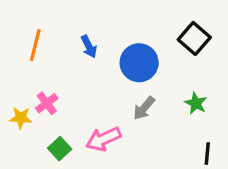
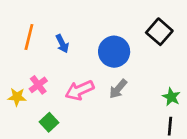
blue arrow: (89, 47) -> (62, 44), moved
green star: (196, 103) -> (171, 97), moved
pink arrow: (103, 139) -> (80, 90), moved

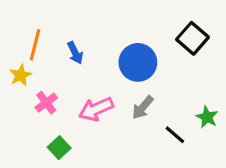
yellow star: (17, 97) -> (21, 75), moved, turned -30
black line: (170, 126) -> (175, 135), moved, turned -54

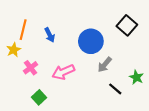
gray arrow: (143, 107) -> (105, 65), moved

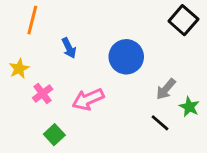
black square: (127, 25) -> (183, 20), moved
orange line: (23, 30) -> (32, 20), moved
gray arrow: (105, 65) -> (166, 89), moved

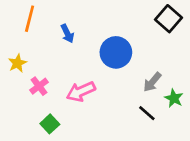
blue arrow: (69, 48) -> (67, 34), moved

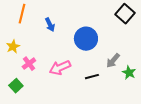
black line: (147, 113) -> (92, 77), moved, turned -56
green square: (50, 124) -> (16, 86), moved

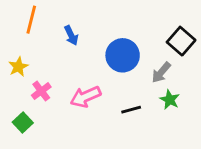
black square: (125, 14) -> (181, 41), moved
gray arrow: (113, 61) -> (161, 72), moved
green star: (129, 73) -> (170, 100), moved

